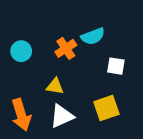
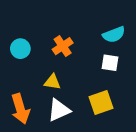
cyan semicircle: (93, 36) -> (114, 35), moved

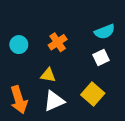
white square: (110, 63) -> (101, 58), turned -35
yellow square: (101, 102) -> (93, 94), turned -30

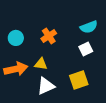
yellow square: (93, 94) -> (79, 80), turned 30
orange arrow: (19, 100) -> (16, 69), moved, turned -85

